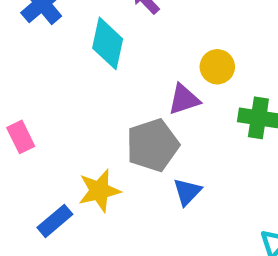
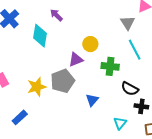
yellow star: (99, 191) -> (37, 87), moved
blue triangle: (187, 192) -> (92, 100), moved

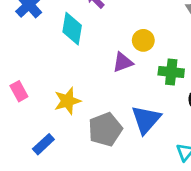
gray pentagon: (63, 81) -> (105, 129), moved
blue triangle: (92, 100) -> (146, 120), size x1.6

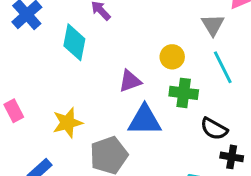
yellow circle: (143, 40) -> (172, 57), moved
blue triangle: (146, 120) -> (145, 120), moved, turned 48

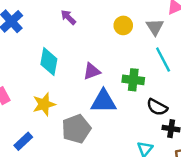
cyan diamond: (74, 42) -> (49, 62), moved
yellow circle: (172, 57) -> (123, 25), moved

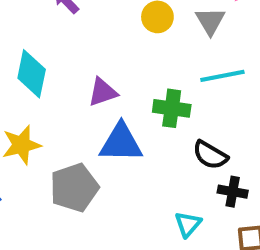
cyan line: (163, 60) -> (222, 76), turned -75

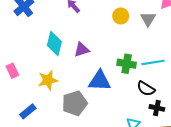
cyan line: (222, 76) -> (153, 62), moved
purple triangle: (103, 92) -> (82, 50), moved

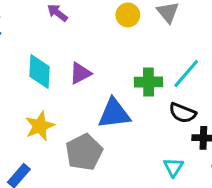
cyan line: (153, 62) -> (186, 73), turned -30

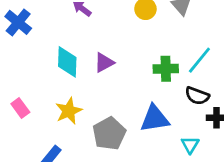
blue triangle: (114, 114) -> (155, 119), moved

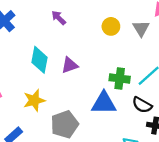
blue triangle: (155, 119) -> (104, 103), moved

